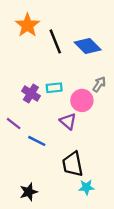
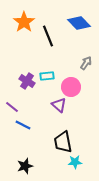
blue diamond: (88, 46) -> (79, 23), moved
gray arrow: (99, 84) -> (86, 63), moved
blue line: (37, 141) -> (23, 125), moved

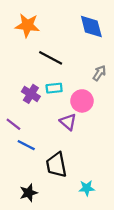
orange star: (24, 22) -> (27, 25), turned -30
blue diamond: (79, 23) -> (91, 27), turned 30
black line: (48, 36) -> (51, 58), moved, turned -40
black trapezoid: (63, 142) -> (56, 165), moved

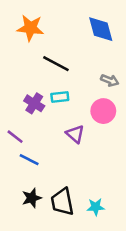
gray arrow: (99, 73) -> (110, 80), turned 77
pink circle: (82, 101) -> (103, 111), moved
black trapezoid: (56, 165) -> (62, 202), moved
black star: (29, 193) -> (32, 198), moved

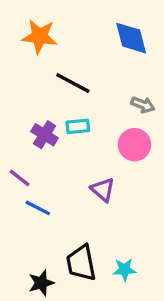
purple triangle: (75, 134) -> (103, 190), moved
black star: (32, 198) -> (41, 283), moved

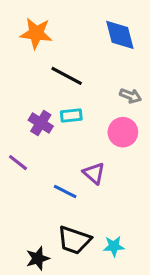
blue line: (38, 208) -> (65, 191), moved
black trapezoid: (81, 263) -> (74, 240), turned -60

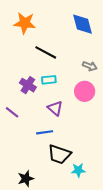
purple triangle: (94, 173) -> (55, 108), moved
blue line: (65, 191) -> (45, 132), turned -35
black trapezoid: (74, 240) -> (59, 154), moved

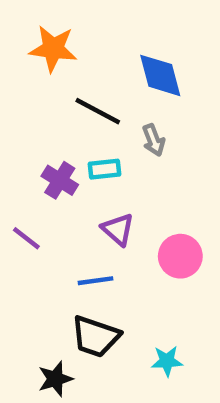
blue diamond: (82, 24) -> (160, 75), moved
gray arrow: (90, 66) -> (154, 140), moved, turned 48
pink circle: (85, 91) -> (180, 256), moved
black trapezoid: (59, 154) -> (95, 336), moved

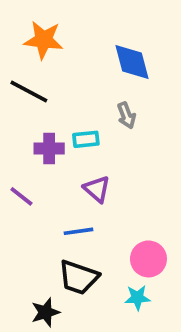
black line: (98, 111) -> (29, 91), moved
purple cross: (60, 180) -> (49, 149), turned -32
pink circle: (180, 256) -> (148, 259), moved

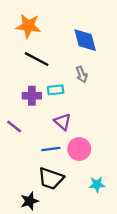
black line: (29, 91) -> (37, 59), moved
pink circle: (148, 259) -> (79, 149), moved
cyan star: (137, 298) -> (97, 184), moved

